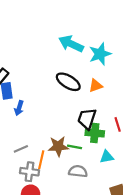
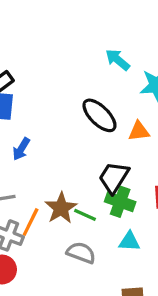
cyan arrow: (71, 44) -> (118, 60), size x0.7
blue arrow: (19, 108) -> (21, 149), moved
brown star: (58, 146) -> (61, 208), turned 30

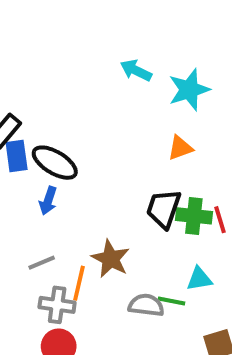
black ellipse: (99, 115) -> (55, 163), moved
green cross: (120, 202) -> (194, 216), moved
green line: (85, 215) -> (172, 301), moved

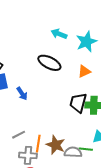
black ellipse: (55, 163) -> (49, 63), moved
blue arrow: (48, 201) -> (22, 94), moved, turned -48
brown star: (111, 259) -> (56, 145), moved

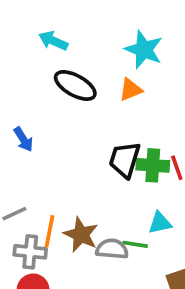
cyan arrow: (59, 34) -> (53, 41), moved
cyan star: (87, 42) -> (144, 50), turned -30
orange triangle: (84, 71) -> (131, 90), moved

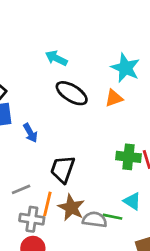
black trapezoid: (125, 160) -> (63, 169), moved
cyan triangle: (160, 223) -> (132, 201), turned 42

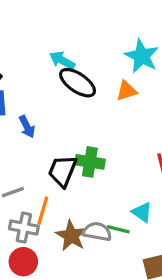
cyan arrow: (56, 58) -> (62, 60), moved
green cross: (128, 157) -> (90, 162), moved
brown star: (71, 208) -> (71, 236), moved

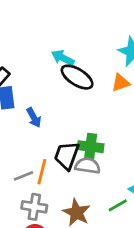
orange line: (43, 211) -> (42, 172), moved
green line: (118, 229) -> (118, 205), turned -42
gray semicircle: (97, 232) -> (88, 166), moved

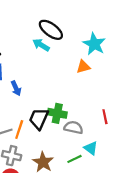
black ellipse: (77, 77) -> (51, 30), moved
gray semicircle: (88, 166) -> (73, 127), moved

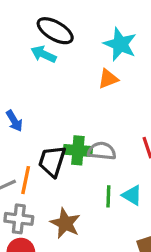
gray semicircle: (73, 127) -> (102, 151), moved
green line: (75, 159) -> (108, 196), moved, turned -56

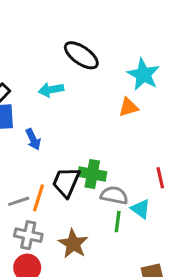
cyan arrow: (43, 54) -> (51, 90), moved, turned -40
gray semicircle: (102, 151) -> (114, 195), moved
cyan triangle: (132, 195) -> (141, 209), moved

